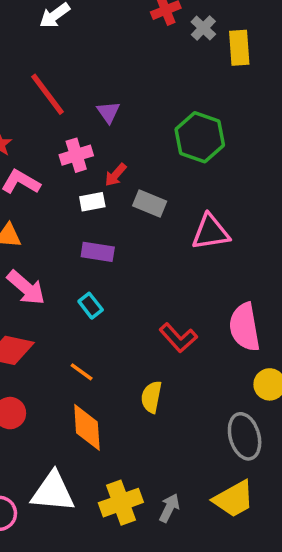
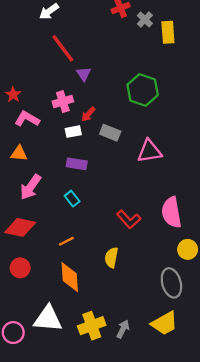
red line: (48, 94) -> (63, 48), moved
pink arrow: (26, 288) -> (31, 187), turned 84
orange line: (82, 372) -> (66, 241), turned -63

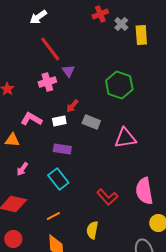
pink cross: (63, 102) -> (47, 82), moved
pink L-shape: (27, 119) -> (31, 119), moved
pink arrow: (31, 187) -> (22, 169), size x0.6
cyan rectangle: (72, 199) -> (58, 179), size x1.5

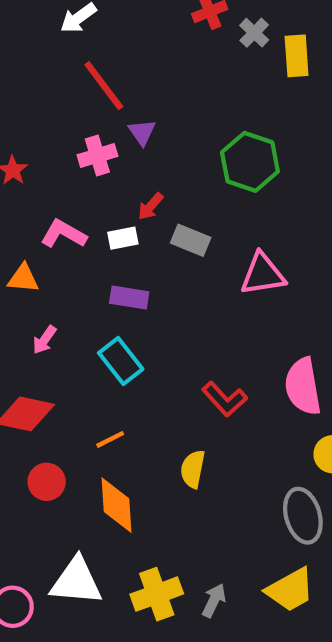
red circle: (13, 239) -> (47, 482), moved

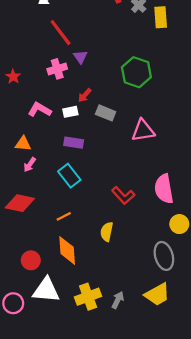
orange triangle: (23, 278) -> (23, 144), moved
red circle: (47, 482) -> (31, 260), moved

